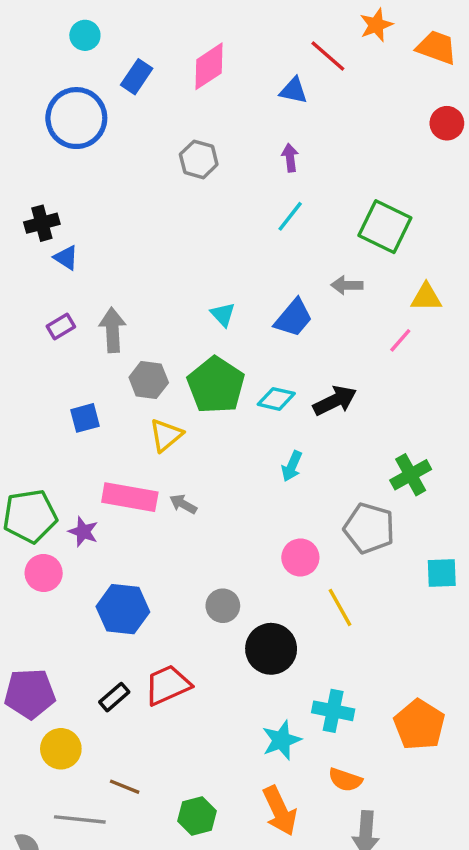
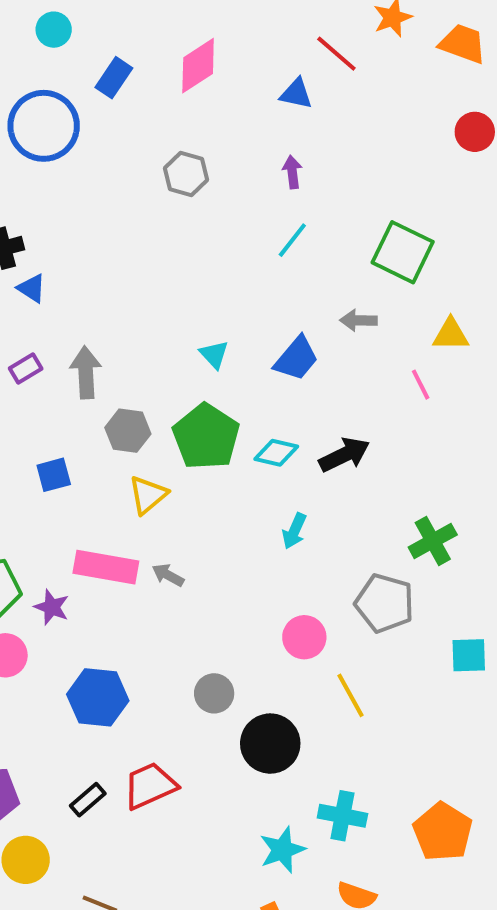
pink line: (400, 340) -> (421, 385), turned -68

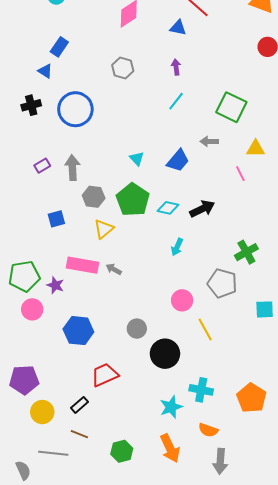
blue rectangle: (114, 78) -> (59, 47), moved
blue circle: (44, 126) -> (75, 109), moved
blue triangle: (32, 288) -> (45, 71), moved
black rectangle: (88, 800) -> (79, 405), moved

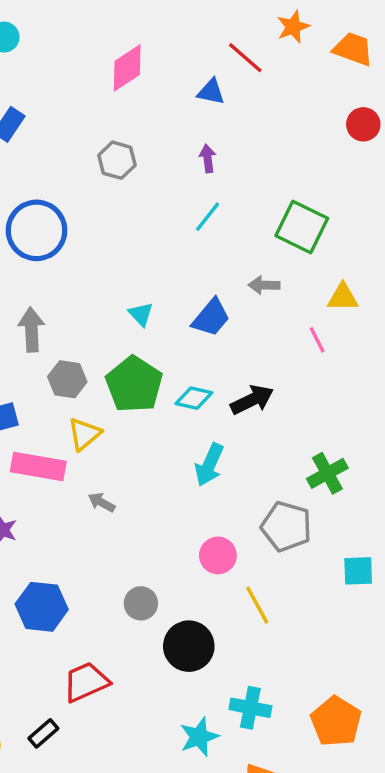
cyan arrow: (177, 247) -> (209, 465), size x1.4
pink rectangle: (82, 265) -> (38, 466), moved

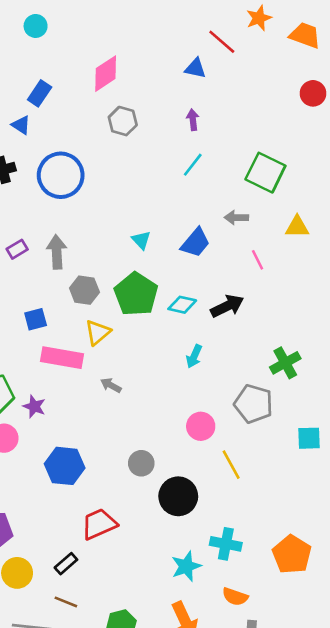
pink diamond: (127, 68) -> (106, 74), moved
pink line: (317, 340) -> (258, 260), moved
cyan arrow: (209, 465) -> (194, 356), size x0.7

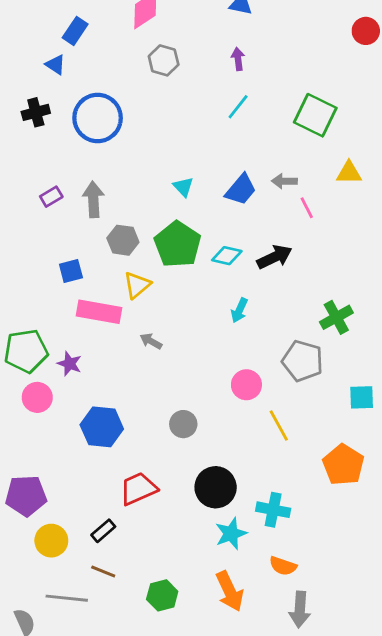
gray arrow: (236, 218) -> (284, 181), moved
black circle: (178, 496) -> (216, 487), moved
orange pentagon: (292, 554) -> (343, 465), moved

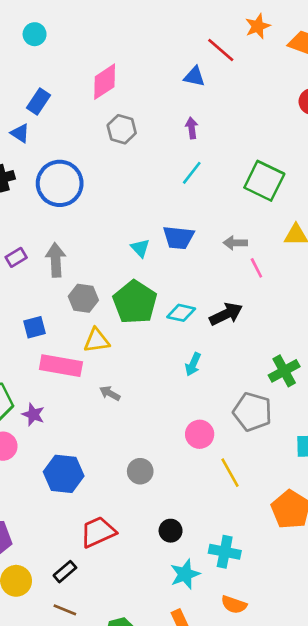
blue trapezoid: (241, 190) -> (178, 238), moved, turned 56
yellow triangle: (137, 285) -> (97, 341), turned 32
black circle: (216, 487) -> (171, 531), size x0.6

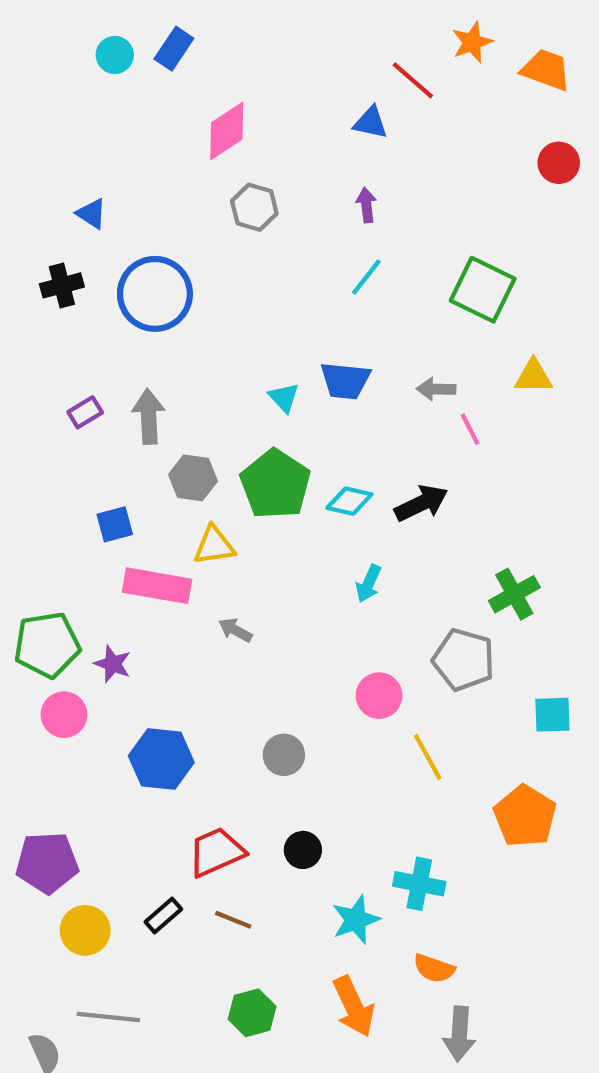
blue rectangle: (39, 102) -> (174, 49), moved
black circle: (171, 531) -> (303, 850), moved
brown line: (65, 610) -> (233, 920), moved

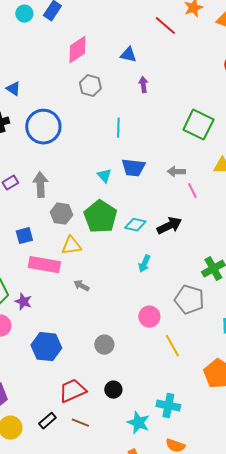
blue triangle: (371, 123) -> (128, 55), moved
cyan line: (366, 277) -> (118, 128), moved, turned -36
cyan star: (356, 920) -> (138, 423), turned -30

